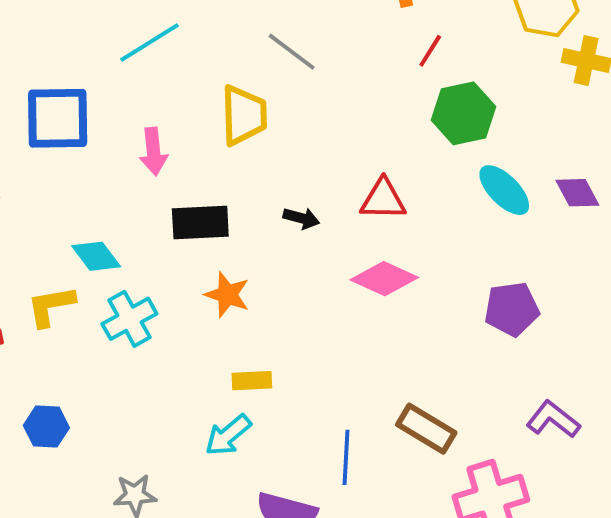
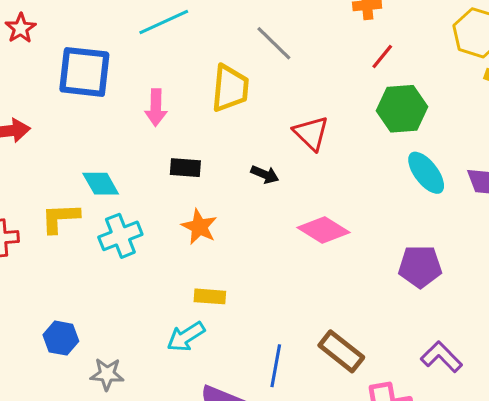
red triangle: (383, 199) -> (311, 133), moved, turned 36
black rectangle: (200, 222) -> (185, 168), size x0.7
blue hexagon: (46, 427) -> (61, 338), moved

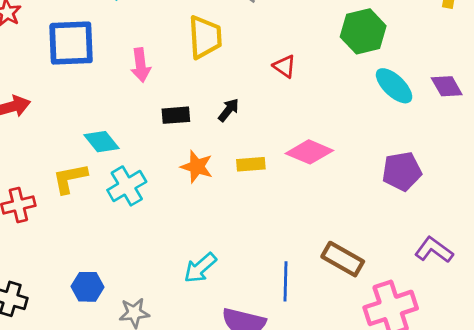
red triangle: (311, 133) -> (285, 66), size x0.7
black arrow: (265, 174) -> (229, 110), moved, turned -65
yellow rectangle: (210, 296) -> (251, 164), moved

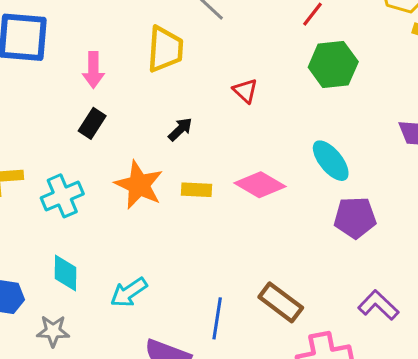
cyan ellipse: (394, 86) -> (331, 161), moved
black rectangle: (176, 115) -> (92, 123), moved, turned -60
cyan diamond: (102, 142) -> (66, 273), moved, turned 32
orange star: (197, 167) -> (139, 185), size x1.4

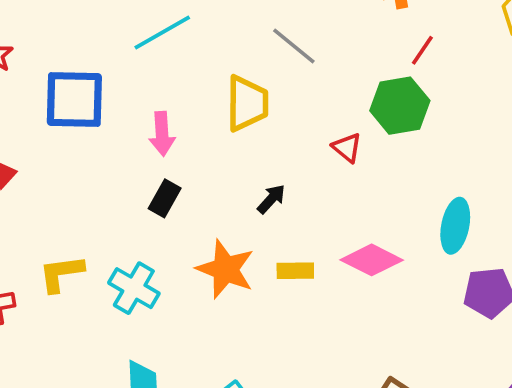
green hexagon: (333, 64) -> (400, 106), moved
cyan ellipse: (331, 161) -> (455, 226), turned 54
cyan cross: (62, 196) -> (134, 288), turned -33

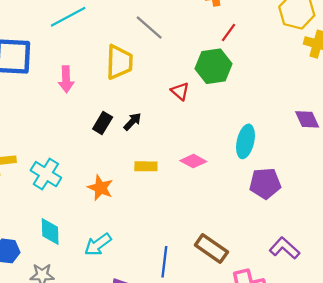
black rectangle: (165, 198) -> (103, 123), moved
pink diamond: (372, 260) -> (193, 161), size x0.7
orange star: (225, 269) -> (100, 188), moved, size x0.7

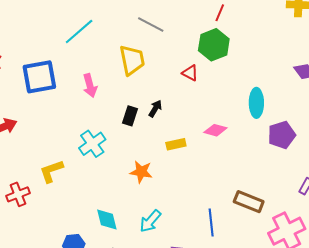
cyan cross: (46, 174) -> (92, 144), moved, turned 36

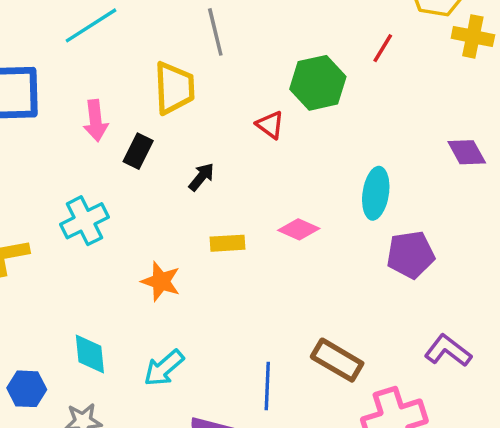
red line: (220, 13) -> (383, 48), moved
gray line: (151, 24) -> (215, 32), turned 40
black rectangle: (130, 116) -> (138, 151), moved

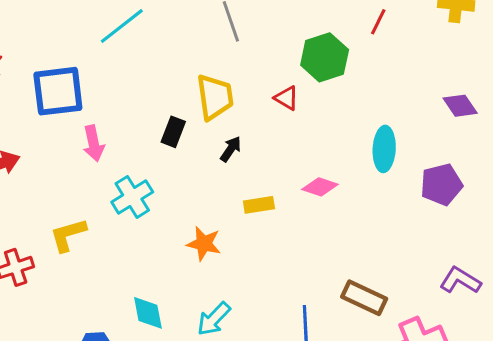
yellow trapezoid: (174, 88) -> (215, 97), moved
pink arrow: (96, 121) -> (94, 143), moved
purple pentagon: (411, 255) -> (441, 184), moved

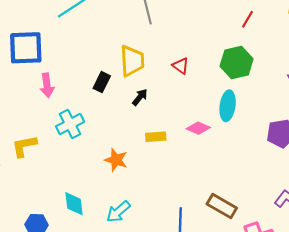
green hexagon: (325, 57) -> (237, 63), moved
cyan ellipse: (384, 149) -> (228, 106), moved

